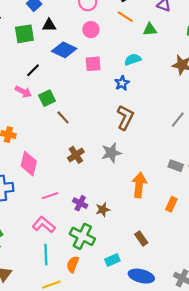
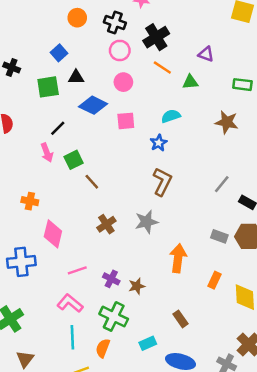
pink arrow: (23, 92) -> (47, 153), turned 42

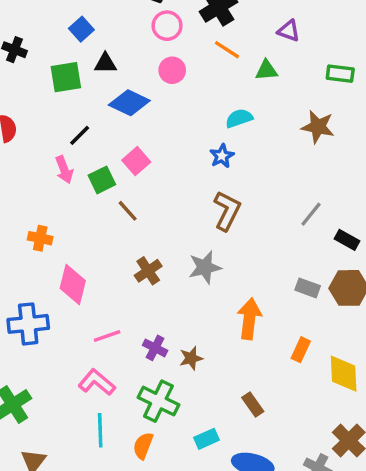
pink square: (126, 121) -> (136, 161), moved, turned -36

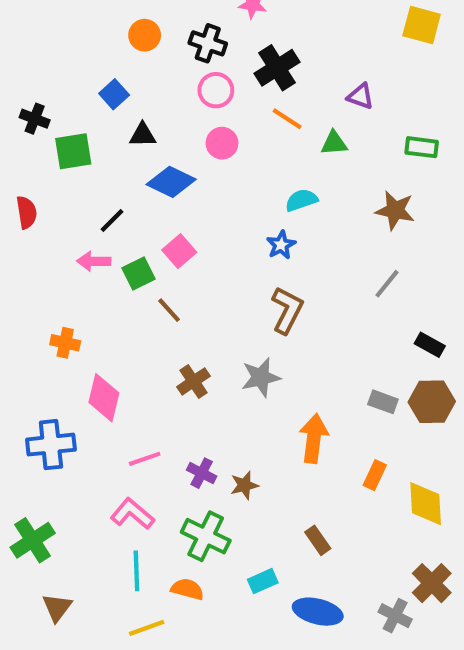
green square: (66, 77) -> (73, 151), moved
pink arrow: (64, 170) -> (94, 261), turned 112
gray line: (311, 214) -> (387, 284), moved
orange semicircle: (143, 446) -> (187, 589), turned 84

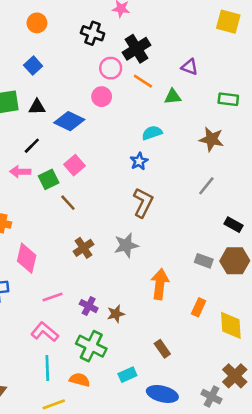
orange circle: (145, 35) -> (37, 23), moved
pink circle: (216, 90) -> (111, 68), moved
black triangle: (143, 135) -> (37, 107), moved

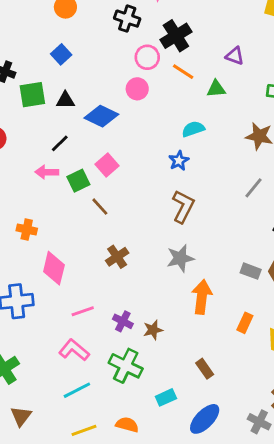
gray star: (126, 245) -> (180, 258), moved
cyan line: (47, 368) -> (77, 390), turned 65
orange semicircle: (80, 380) -> (127, 425), moved
blue ellipse: (162, 394) -> (205, 419), turned -60

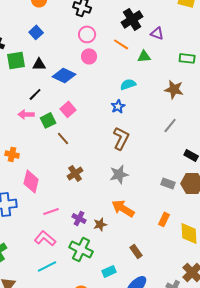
black cross: (176, 36) -> (132, 19), moved
pink circle: (147, 57) -> (87, 34), moved
orange arrow: (202, 297) -> (123, 208), moved, turned -65

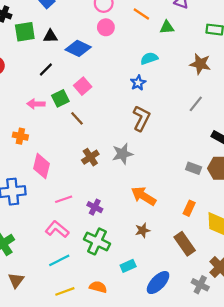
pink arrow: (26, 114) -> (36, 104), moved
gray star: (119, 174) -> (123, 154), moved
brown star: (100, 224) -> (142, 230), moved
brown rectangle: (136, 251) -> (185, 244), moved, size x1.5

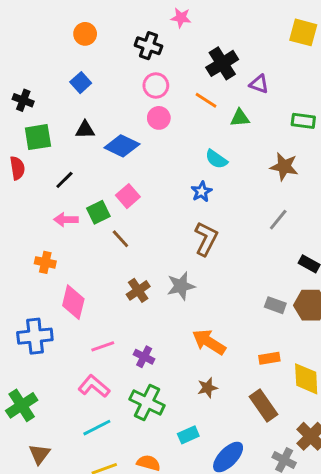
green square: (25, 32) -> (38, 137), moved
cyan semicircle: (149, 58) -> (216, 159), turned -126
black line: (46, 69) -> (64, 180), moved
orange rectangle: (189, 208) -> (269, 358), turned 56

